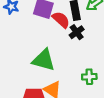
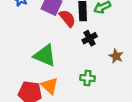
black cross: (77, 32) -> (90, 38), moved

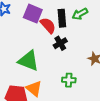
black cross: (90, 38) -> (60, 43), moved

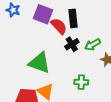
green arrow: (80, 14) -> (92, 45), moved

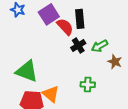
purple square: (43, 14) -> (49, 14), turned 36
green triangle: (39, 63) -> (27, 71), moved

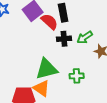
black cross: (78, 46) -> (64, 39), turned 32
green triangle: (27, 71) -> (47, 69), moved, turned -30

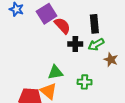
black rectangle: (63, 13) -> (94, 24), moved
green triangle: (47, 69) -> (55, 72), size x0.7

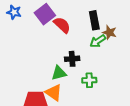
black cross: (75, 44) -> (72, 59), moved
brown star: (111, 60) -> (109, 32), moved

